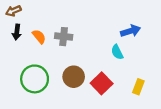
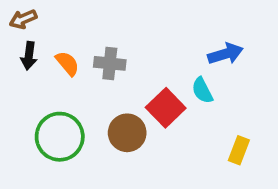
red square: (102, 83) -> (166, 108), moved

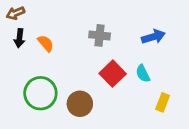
gray cross: (110, 63) -> (100, 35), moved
cyan semicircle: (202, 90) -> (143, 74), moved
brown circle: (127, 133) -> (80, 104), moved

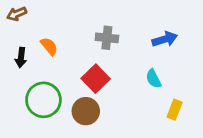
black arrow: (19, 38) -> (21, 58), moved
red square: (113, 74) -> (96, 79), moved

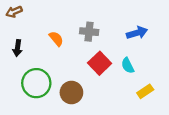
orange semicircle: (49, 46) -> (56, 39), moved
red square: (96, 79) -> (100, 63), moved
yellow rectangle: (175, 110) -> (145, 91), turned 35

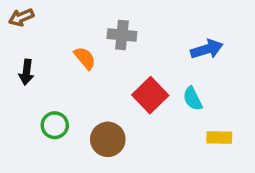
gray cross: (89, 32) -> (122, 35), moved
green circle: (36, 83) -> (55, 125), size x0.6
yellow rectangle: (145, 91) -> (219, 138), turned 35

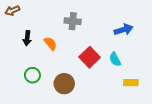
orange semicircle: (85, 58) -> (50, 43), moved
black arrow: (26, 72) -> (27, 38), moved

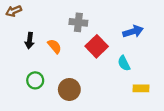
red square: (90, 57) -> (97, 46), moved

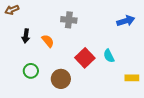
blue arrow: (133, 31) -> (126, 21), moved
red square: (97, 46) -> (85, 58), moved
yellow rectangle: (141, 88) -> (132, 78), moved

